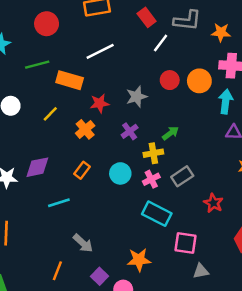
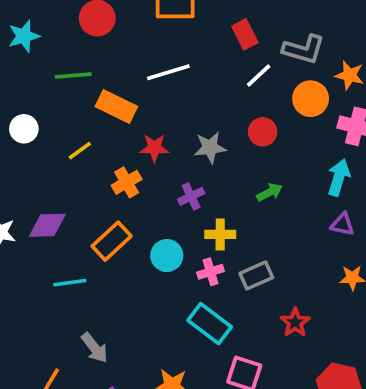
orange circle: (199, 81) -> (311, 99), moved
green arrow: (170, 133) -> (270, 192), moved
orange rectangle: (82, 170) -> (112, 241), size x1.5

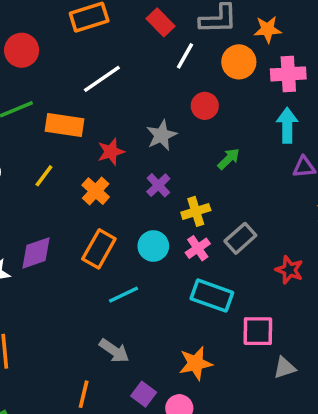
cyan line: (70, 283) -> (123, 295), moved

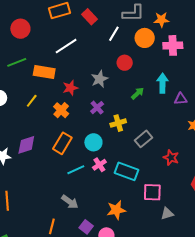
red rectangle: (161, 22) -> (90, 17), moved
cyan arrow: (287, 125) -> (163, 83), moved
pink cross: (198, 248) -> (99, 165), moved

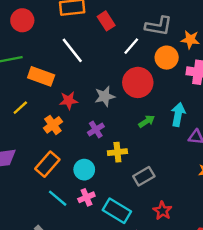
white line: (66, 46) -> (72, 50), turned 75
red circle: (125, 63) -> (138, 82), size x1.6
red star: (171, 158) -> (162, 211), moved
cyan line: (76, 170) -> (58, 198), turned 54

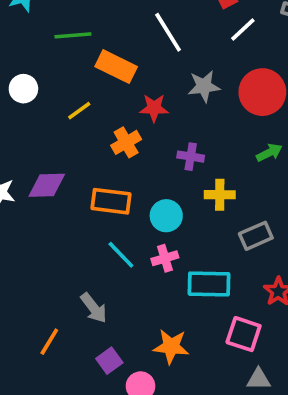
white line: (131, 46) -> (243, 29), moved
gray star: (105, 96) -> (204, 86), moved
purple cross: (96, 129) -> (191, 157), turned 35
orange rectangle: (47, 164) -> (111, 201), turned 50
cyan rectangle: (117, 211) -> (209, 284), turned -36

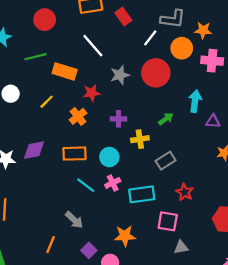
white line: (243, 29) -> (150, 38), moved
green arrow: (269, 153) -> (166, 119), moved

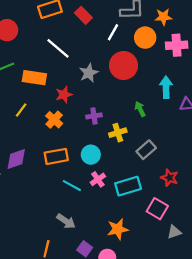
green arrow: (166, 119) -> (140, 109), turned -72
pink square: (168, 221) -> (157, 209), turned 30

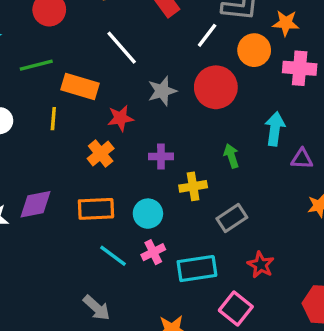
yellow line: (21, 110) -> (53, 119), moved, turned -40

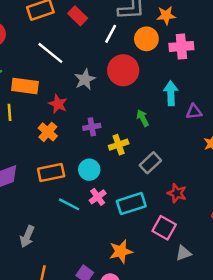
red star: (120, 118) -> (58, 104), turned -30
gray arrow: (97, 308) -> (27, 236), moved, turned 80

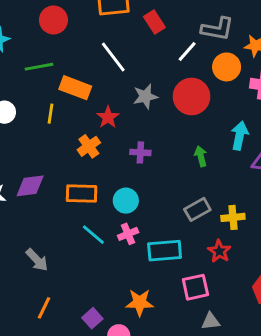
yellow cross: (119, 145) -> (233, 217), moved
pink square: (164, 228) -> (195, 287), turned 35
gray arrow: (27, 236) -> (37, 260), turned -80

